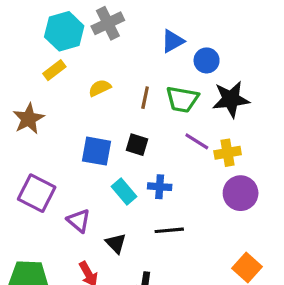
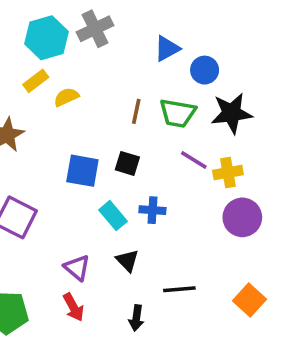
yellow semicircle: (100, 88) -> (66, 97), moved
purple triangle: (79, 221) -> (77, 268), moved
black line: (169, 230) -> (179, 289), moved
black triangle: (116, 243) -> (127, 260), moved

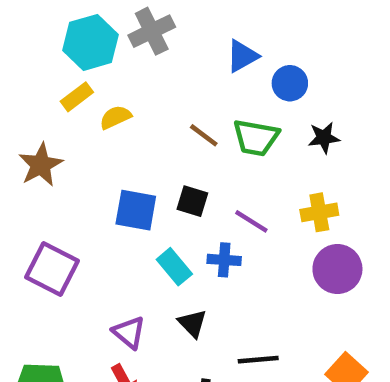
brown line: (136, 111) -> (204, 135), turned -65
black star: (232, 113) -> (324, 138), size x0.6
purple line: (194, 160) -> (251, 221), moved

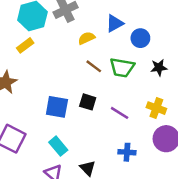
yellow semicircle: (115, 117) -> (86, 38), moved
yellow cross: (319, 212) -> (156, 108), turned 30
blue cross: (224, 260) -> (127, 152), moved
cyan rectangle: (174, 267) -> (58, 146), moved

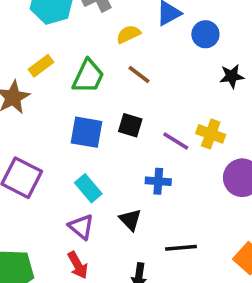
yellow rectangle: (25, 45) -> (41, 66), moved
green trapezoid: (122, 68) -> (88, 76), moved, turned -75
yellow cross: (156, 108) -> (211, 134), moved
blue cross: (127, 152) -> (158, 181), moved

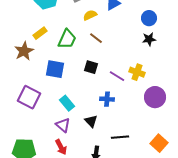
blue circle: (205, 34) -> (149, 18), moved
blue square: (86, 132) -> (55, 69), moved

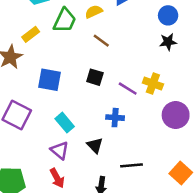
green trapezoid: (67, 39) -> (65, 20), moved

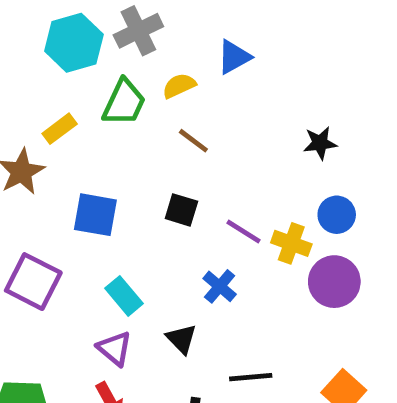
blue circle: (168, 15) -> (337, 215), moved
yellow cross: (153, 83) -> (291, 243), moved
blue cross: (115, 118) -> (220, 286), turned 36

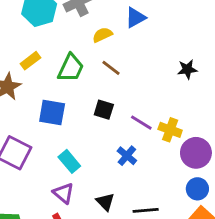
green trapezoid: (124, 102) -> (71, 68), moved
blue circle: (337, 215) -> (197, 189), moved
black triangle: (181, 339) -> (105, 202), moved

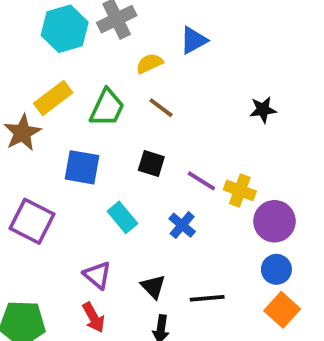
yellow rectangle: (30, 61) -> (53, 98), size x1.4
cyan rectangle: (69, 161) -> (122, 217), moved

